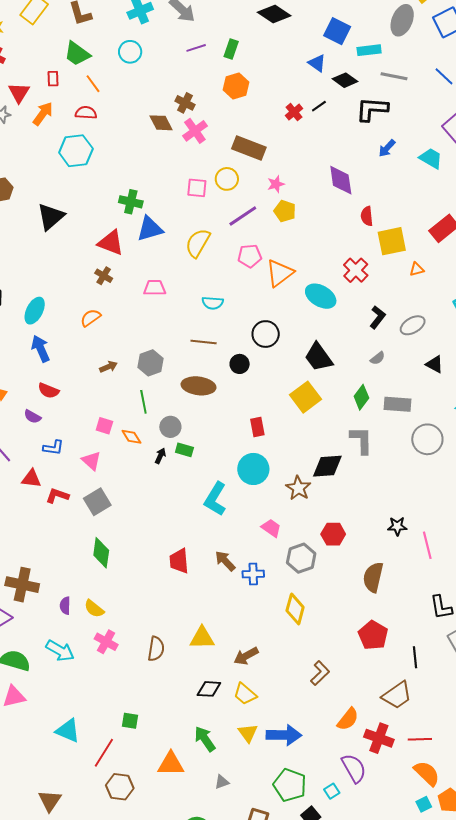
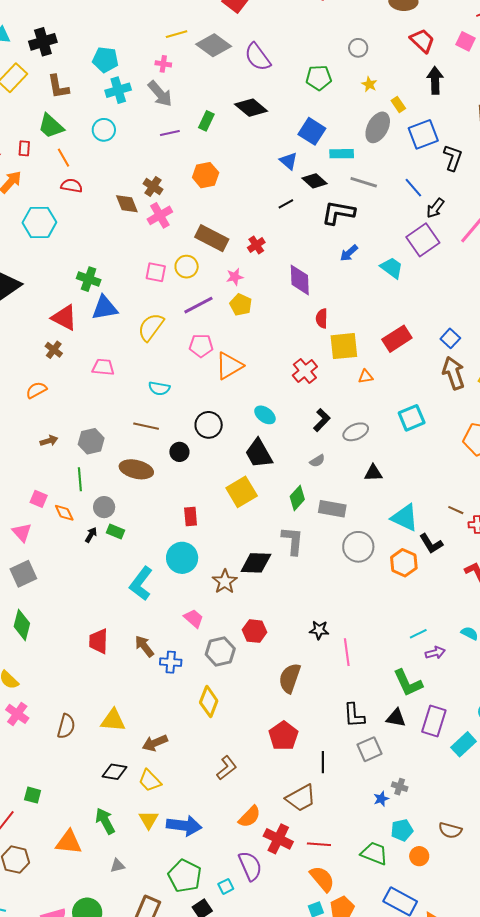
green rectangle: (231, 49) -> (206, 121), moved
red cross: (294, 112) -> (256, 245), moved
red semicircle: (86, 113) -> (72, 186), moved
cyan ellipse: (321, 296) -> (265, 415), moved, size x0.7
black triangle: (435, 364) -> (373, 473), turned -36

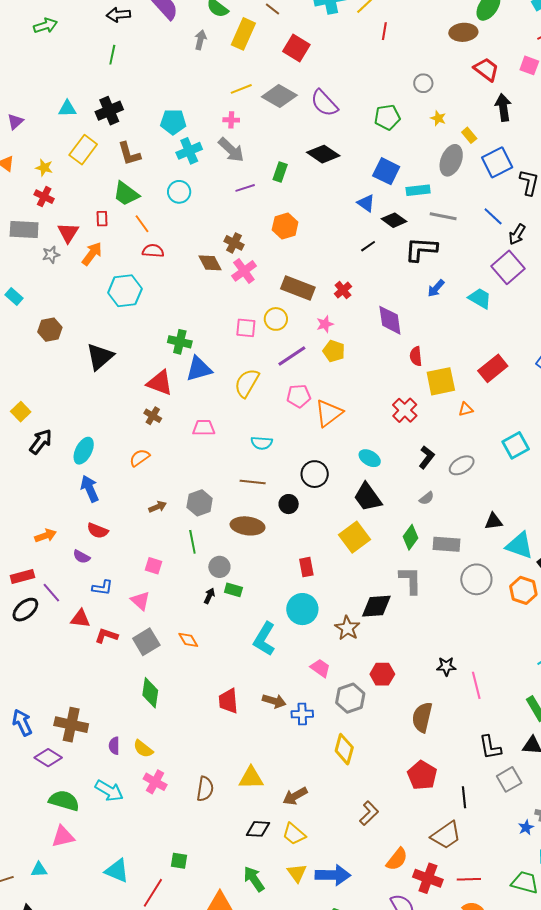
black triangle: (373, 473) -> (494, 521), moved
orange diamond: (64, 513) -> (188, 640), moved
brown arrow: (144, 646) -> (274, 701), turned 150

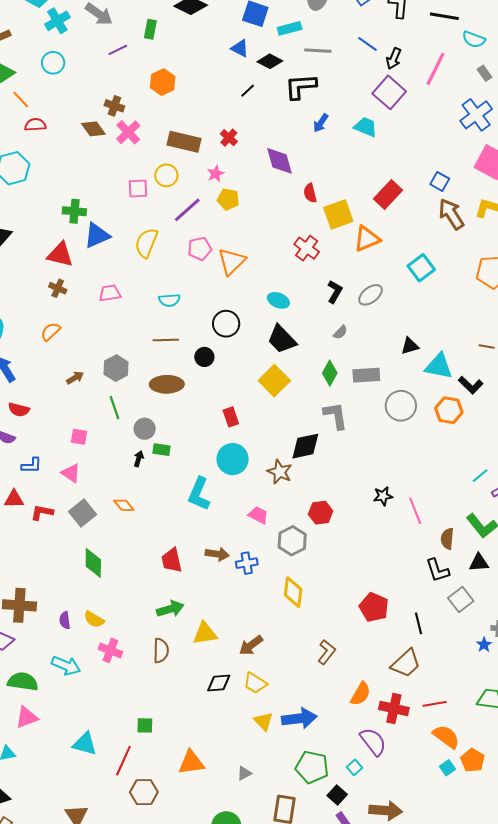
orange triangle: (466, 409) -> (367, 239), size x1.8
brown semicircle: (422, 717) -> (447, 539), moved, size x0.7
green arrow: (254, 879) -> (170, 609), moved, turned 116

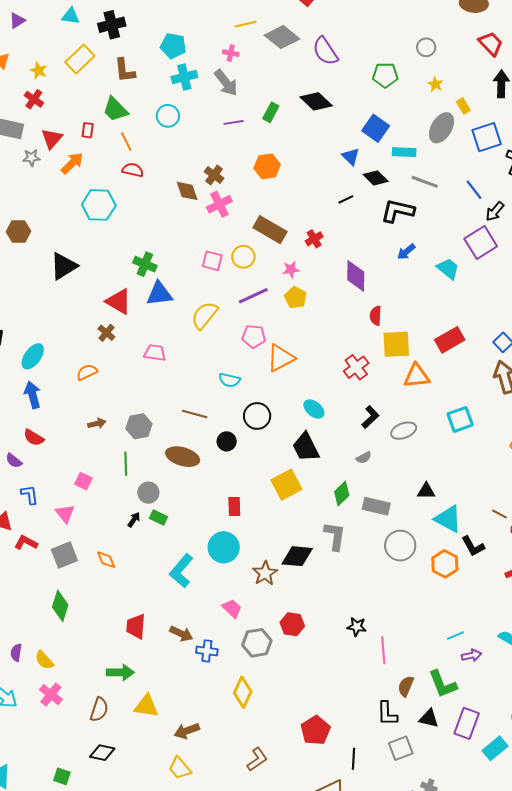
cyan semicircle: (169, 300) -> (229, 380), moved
blue L-shape: (32, 465) -> (30, 495), turned -115
black diamond: (219, 683) -> (102, 753), moved

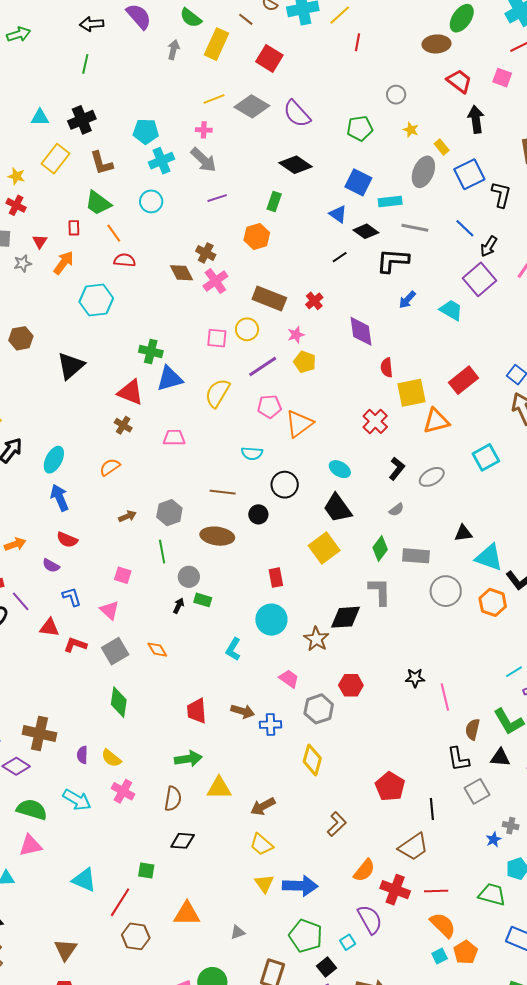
green rectangle: (271, 112) -> (274, 202), moved
red triangle: (52, 139) -> (40, 241), size x0.7
cyan L-shape: (181, 571) -> (233, 649), size x0.7

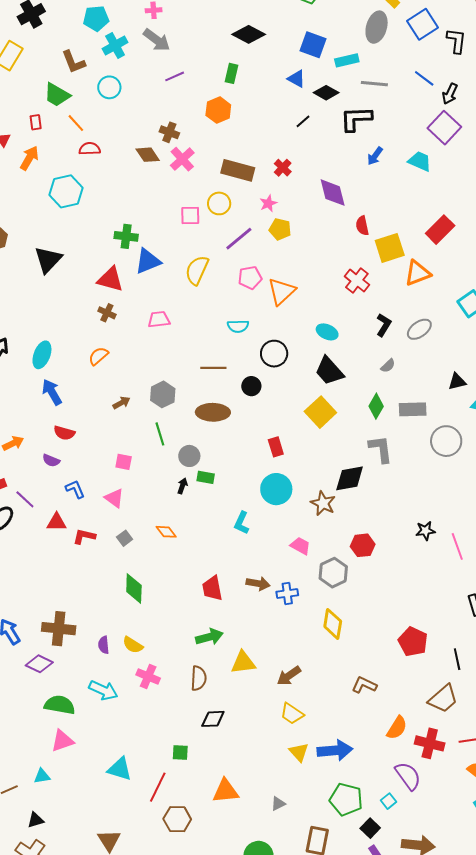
brown L-shape: (101, 163) -> (74, 62), moved
gray square: (115, 651) -> (125, 538), size x0.6
brown L-shape: (337, 824) -> (364, 685), turned -105

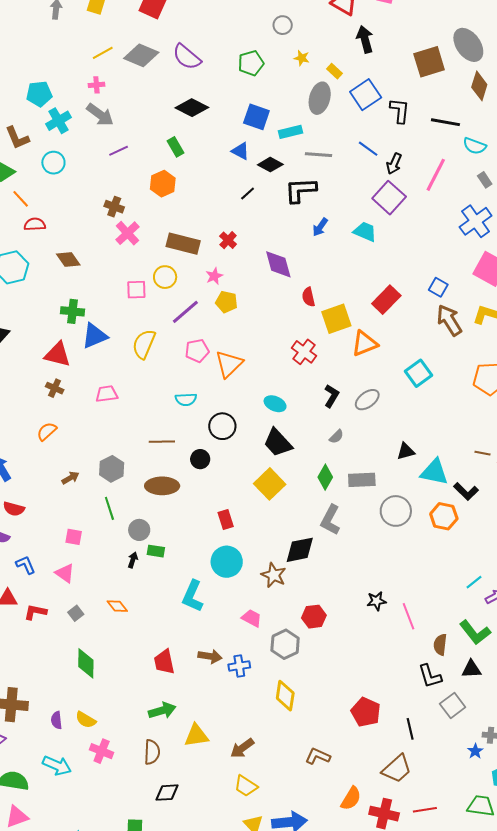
green rectangle: (232, 73) -> (175, 147), turned -42
brown diamond: (148, 155) -> (68, 260), moved
gray L-shape: (381, 449) -> (330, 520), turned -144
cyan L-shape: (242, 523) -> (193, 596), size x1.4

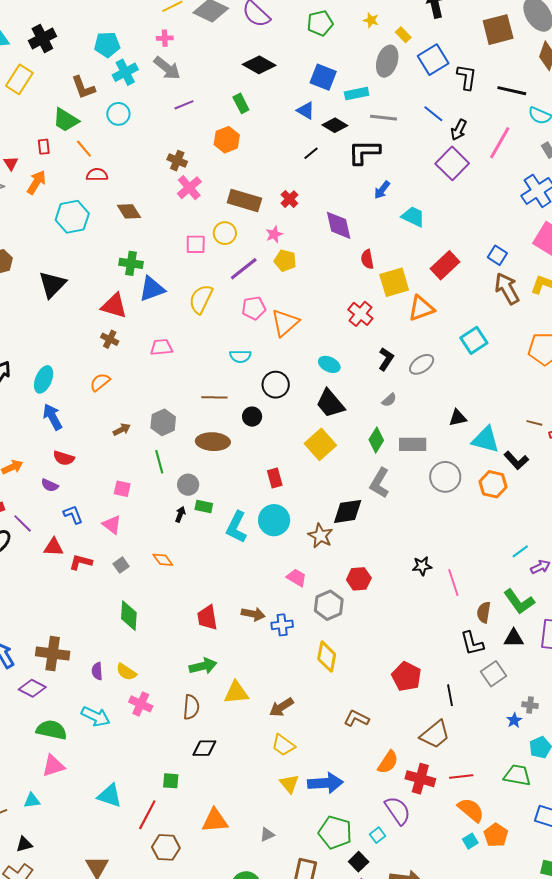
cyan trapezoid: (365, 232) -> (413, 217), moved
cyan L-shape: (193, 596) -> (236, 527), moved

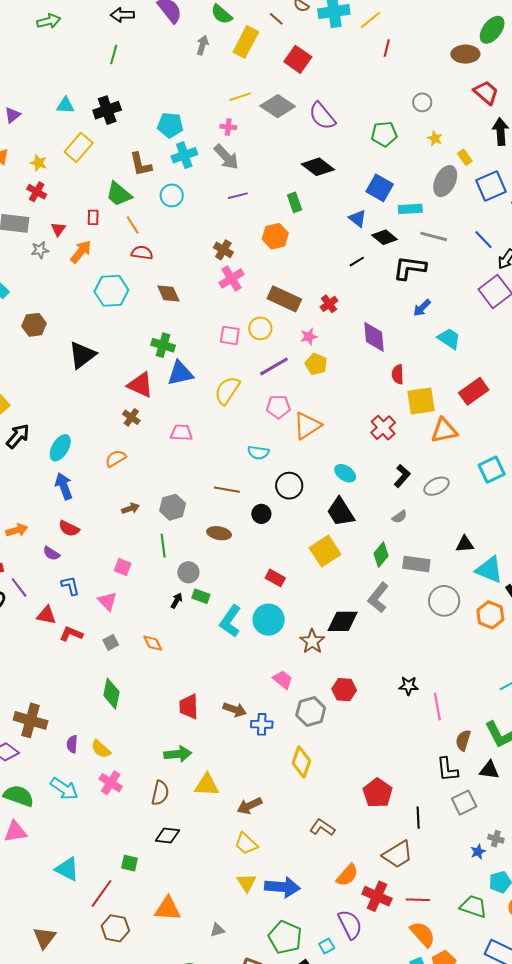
brown ellipse: (213, 442) -> (219, 533), size x0.7
red rectangle: (275, 478) -> (275, 578), turned -54

